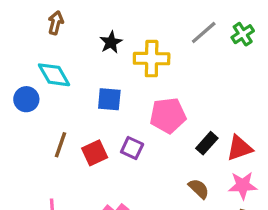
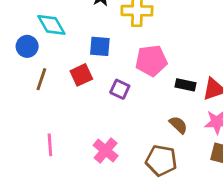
black rectangle: (207, 143) -> (185, 85), turned 60
brown line: (60, 145) -> (41, 79), moved
red square: (95, 153) -> (81, 75), moved

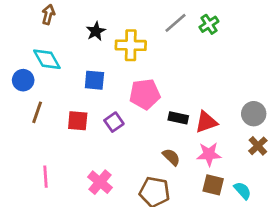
red square: (81, 75) -> (78, 121), moved, turned 30
purple square: (120, 89) -> (114, 122), turned 30

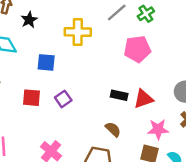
black star: (96, 31) -> (29, 20), moved
pink pentagon: (145, 94) -> (137, 49), moved
pink star: (209, 154) -> (158, 129), moved

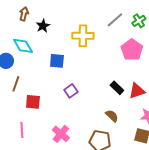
pink pentagon: (137, 49) -> (132, 50), turned -30
black rectangle: (119, 95) -> (117, 88), turned 32
red square: (32, 98) -> (33, 102), moved

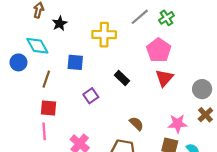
brown line: (16, 84) -> (46, 79), moved
black rectangle: (117, 88) -> (122, 78), moved
red triangle: (137, 91) -> (164, 78), moved, turned -30
pink line: (22, 130) -> (44, 131), moved

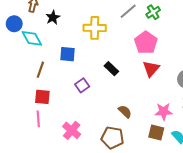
blue circle: (18, 62) -> (14, 24), moved

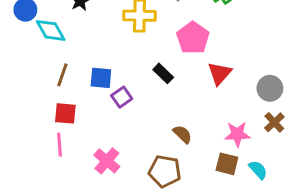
pink pentagon: (146, 43) -> (193, 38), moved
blue square: (67, 54) -> (101, 78), moved

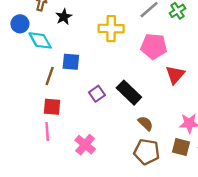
pink pentagon: (193, 38) -> (154, 46), turned -30
black rectangle: (163, 73) -> (129, 93), moved, size x1.5
blue square: (101, 78) -> (71, 62), moved
brown pentagon: (165, 171) -> (147, 152), moved

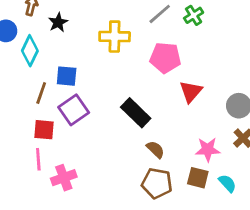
cyan diamond: (40, 40) -> (30, 51), turned 55
purple square: (97, 94) -> (74, 110), moved, size x1.5
pink cross: (85, 145) -> (64, 178), moved, turned 30

